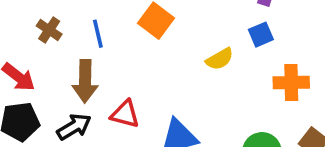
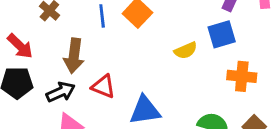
blue line: (98, 34) -> (102, 16), moved
blue square: (261, 35) -> (222, 34), size x1.4

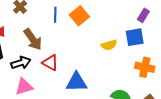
brown arrow: (74, 56) -> (33, 39), turned -50

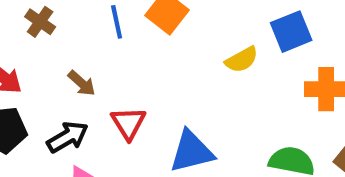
brown arrow: (33, 39) -> (82, 83), size x0.6
red triangle: (50, 63) -> (128, 123), turned 42

